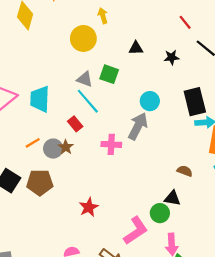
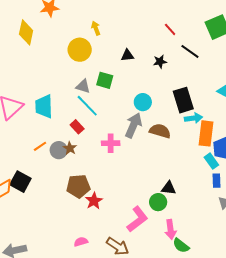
brown semicircle: (185, 171) -> (160, 131), moved, size x1.5
brown pentagon: (40, 182) -> (78, 186), moved

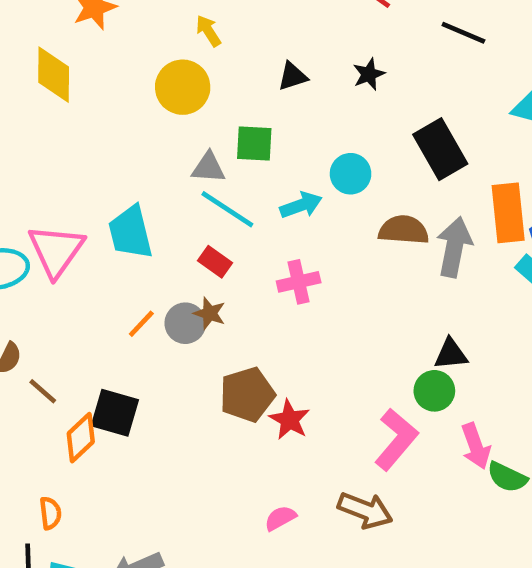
black line: (190, 51) -> (463, 33), moved
cyan arrow: (193, 118) -> (301, 205), moved
gray arrow: (133, 125) -> (454, 247), moved

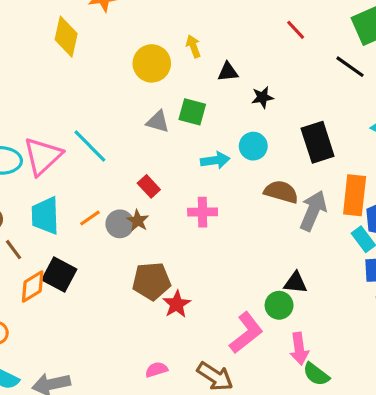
yellow arrow: (208, 31) -> (193, 46), moved
black star: (369, 74) -> (262, 97), moved
cyan line: (227, 209) -> (90, 146), moved
cyan trapezoid: (130, 232) -> (45, 216), moved

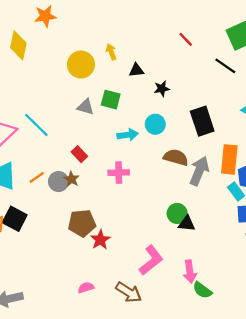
green circle: (279, 305) -> (177, 213), moved

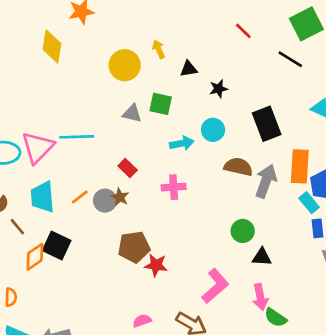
cyan line: (36, 125) -> (77, 137), turned -44
black triangle: (187, 224) -> (262, 257), moved
red star: (100, 240) -> (156, 265), turned -30

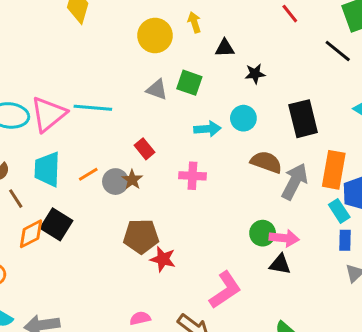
pink arrow: (260, 297) -> (284, 238), moved, turned -80

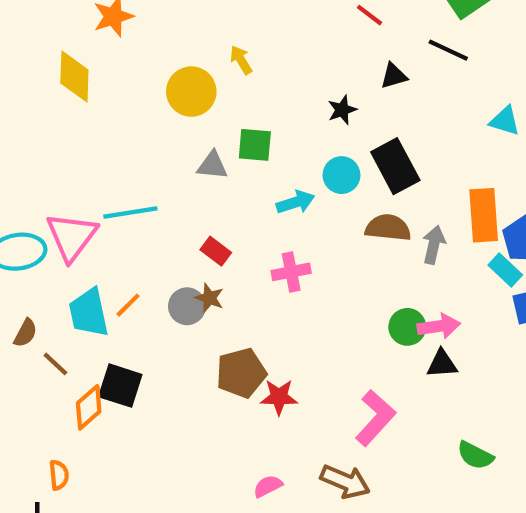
black triangle: (225, 48) -> (394, 76), moved
black rectangle: (303, 119) -> (395, 166), moved
orange line: (88, 174) -> (128, 305), moved
gray arrow: (295, 182) -> (434, 245), size x0.7

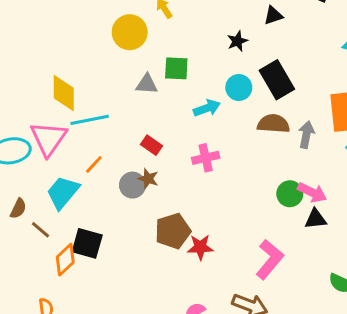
yellow diamond: (74, 77) -> (64, 93), moved
orange line: (128, 305) -> (94, 164), moved
cyan trapezoid: (89, 313) -> (63, 192), turned 54
pink arrow: (439, 326) -> (312, 192), turned 36

